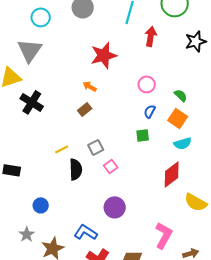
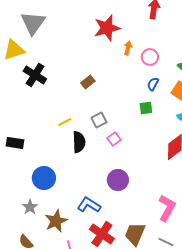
orange arrow: (90, 86) -> (128, 48), moved, turned 72
blue circle: (41, 205) -> (44, 178), size x1.5

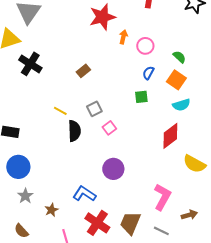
yellow line: (65, 122) -> (60, 111), turned 56
blue circle: (44, 178) -> (18, 167), moved
brown star: (56, 221) -> (51, 210), size x0.6

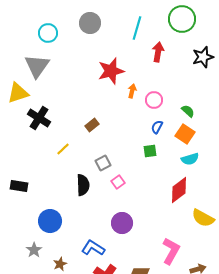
yellow line: (60, 111) -> (63, 149), moved, turned -72
blue circle: (18, 167) -> (50, 221), moved

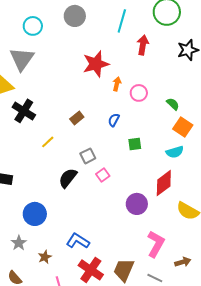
blue semicircle: (157, 127) -> (114, 120), moved
orange square: (185, 134) -> (183, 127), moved
black semicircle: (83, 185) -> (68, 178), turned -140
purple circle: (122, 223) -> (137, 204), moved

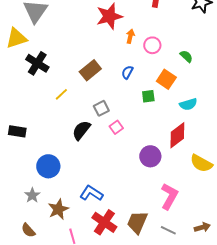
brown rectangle: (77, 118) -> (90, 70), size x1.5
orange square: (183, 127) -> (166, 79), moved
brown star: (45, 257) -> (58, 209), size x1.5
brown arrow: (183, 262) -> (202, 227), moved

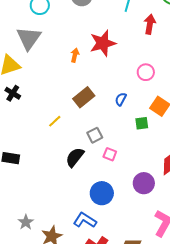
orange arrow: (130, 36) -> (75, 55), moved
black cross: (37, 63) -> (13, 93), moved, size x0.7
pink square: (116, 127) -> (110, 154), turned -32
blue circle: (48, 166) -> (102, 193), moved

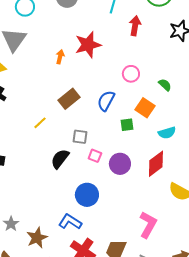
blue semicircle: (121, 99) -> (106, 101), size x1.5
gray square: (95, 135) -> (80, 137), turned 35
purple circle: (144, 183) -> (120, 164), moved

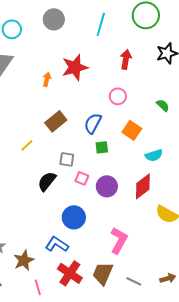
red arrow: (135, 26) -> (126, 59), moved
green semicircle: (165, 85) -> (163, 105), moved
green square: (127, 125) -> (102, 147), moved
pink L-shape: (148, 225) -> (119, 240), moved

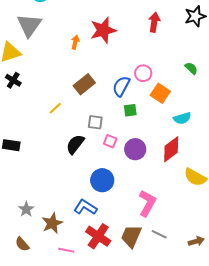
pink circle: (118, 96) -> (143, 73), moved
gray line: (134, 281) -> (159, 234), moved
pink line: (38, 287) -> (66, 250), turned -63

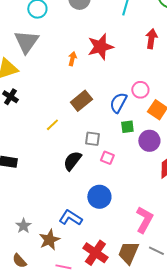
purple circle: (135, 149) -> (149, 141), moved
blue L-shape: (85, 207) -> (70, 218), moved

